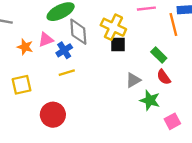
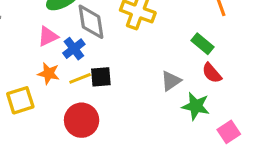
black square: (118, 45) -> (101, 77), moved
orange star: (25, 47) -> (49, 73), moved
red circle: (53, 115) -> (82, 120), moved

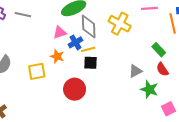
yellow line: (80, 78) -> (88, 49), moved

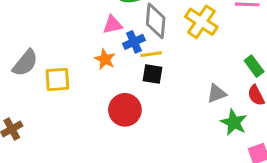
yellow square: (37, 71) -> (57, 79), moved

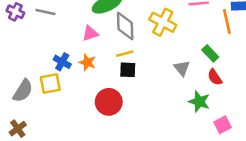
blue cross: (134, 42) -> (62, 62), moved, turned -30
gray semicircle: (25, 63) -> (23, 91), moved
gray triangle: (217, 93) -> (182, 68), moved, turned -42

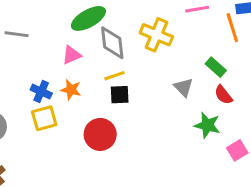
yellow square: (50, 84) -> (44, 118), moved

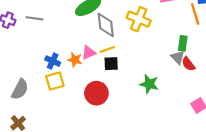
pink triangle: (72, 55) -> (89, 53), moved
green rectangle: (216, 67) -> (183, 43), turned 56
gray triangle: (183, 87) -> (178, 57), moved
green star: (207, 125) -> (149, 84), moved

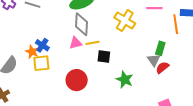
gray diamond: (106, 25) -> (82, 24), moved
orange star: (75, 60) -> (32, 52), moved
black square: (111, 64) -> (104, 56), moved
red semicircle: (188, 64) -> (162, 68), turned 80

